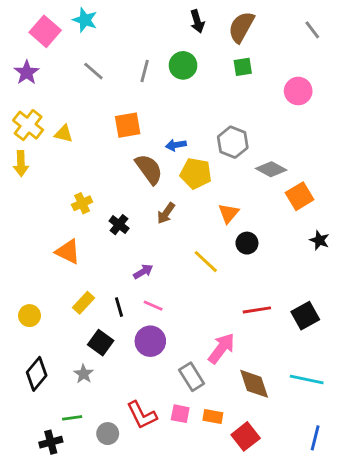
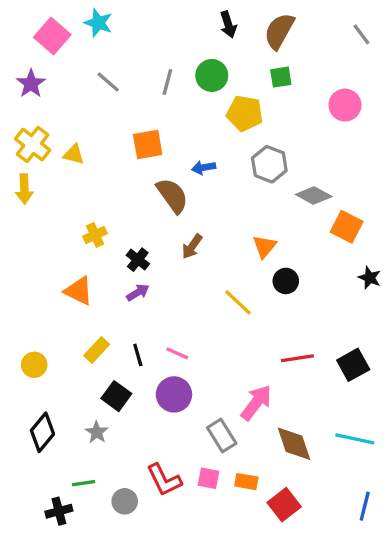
yellow pentagon: (196, 173) -> (245, 113), moved
orange square: (300, 196) -> (347, 227), turned -32
purple arrow: (143, 272) -> (138, 292), moved

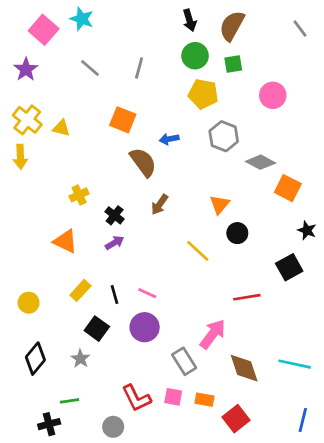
green circle: (212, 75) -> (195, 56), moved
pink circle: (345, 105) -> (273, 95), moved
orange square: (148, 145) -> (123, 120), turned 32
black square: (353, 365) -> (289, 267), moved
gray circle: (125, 501) -> (113, 427), moved

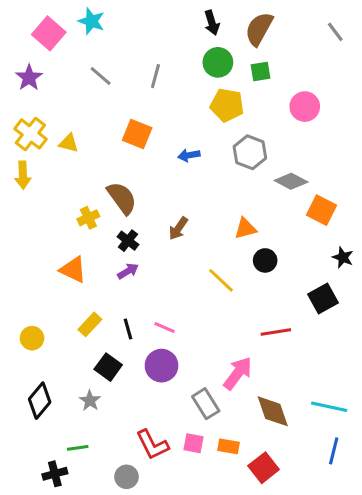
brown semicircle: (143, 162) -> (122, 198), moved
orange triangle: (220, 204) -> (245, 228), turned 35
blue line: (303, 420) -> (334, 451), moved

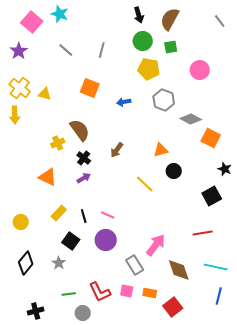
red line: (276, 332) -> (203, 233), moved
green line: (78, 448) -> (69, 294), moved

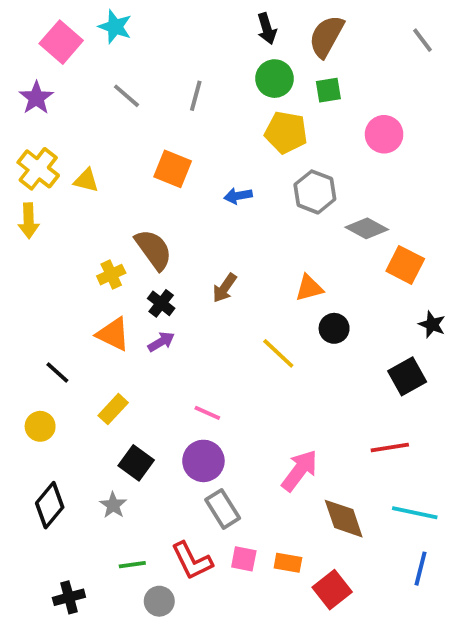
orange triangle: (48, 177) -> (113, 334), moved
black line: (84, 216) -> (57, 373), moved, turned -32
gray rectangle: (135, 265) -> (223, 509), moved

